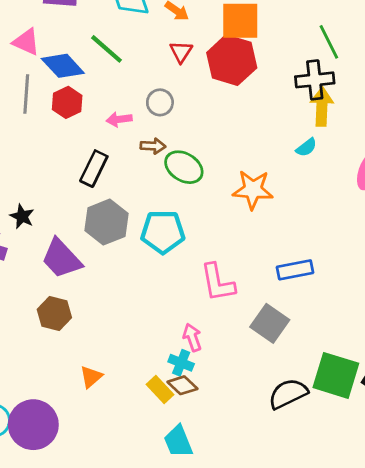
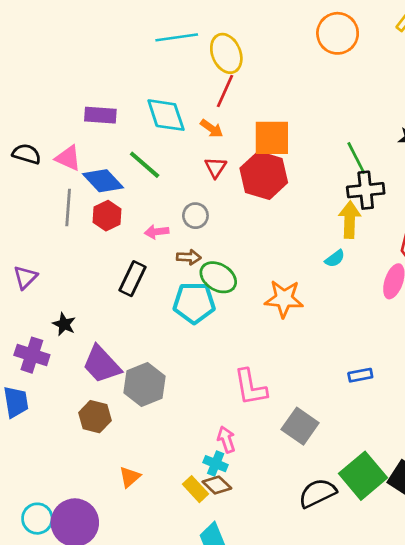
black cross: (315, 80) -> (366, 190), moved
gray hexagon: (106, 222) -> (145, 385), moved
cyan pentagon: (163, 232) -> (194, 303), moved
blue rectangle: (295, 270) -> (360, 375), moved, size x0.7
green square: (336, 375) -> (363, 476), turned 33

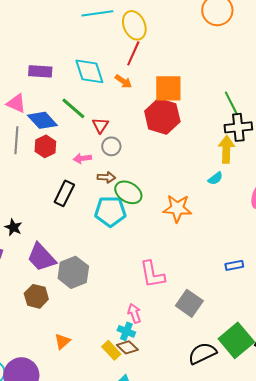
red triangle: (216, 167) -> (100, 125), moved

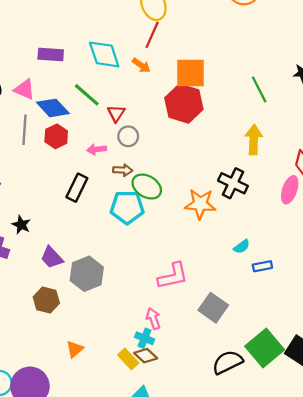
black cross: (238, 127) -> (233, 183), moved, turned 32
cyan semicircle: (215, 178) -> (242, 247), moved
purple trapezoid: (41, 257) -> (52, 257), size x0.7
pink L-shape: (152, 274) -> (173, 276), turned -92

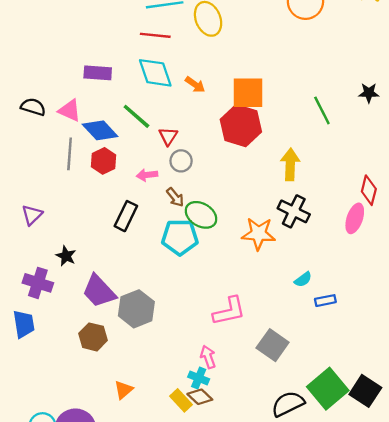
red line: (152, 35) -> (155, 35), moved, turned 72
yellow arrow: (254, 140) -> (290, 164), moved
brown arrow: (123, 170) -> (175, 197), turned 48
purple trapezoid: (52, 257) -> (99, 291), size x1.4

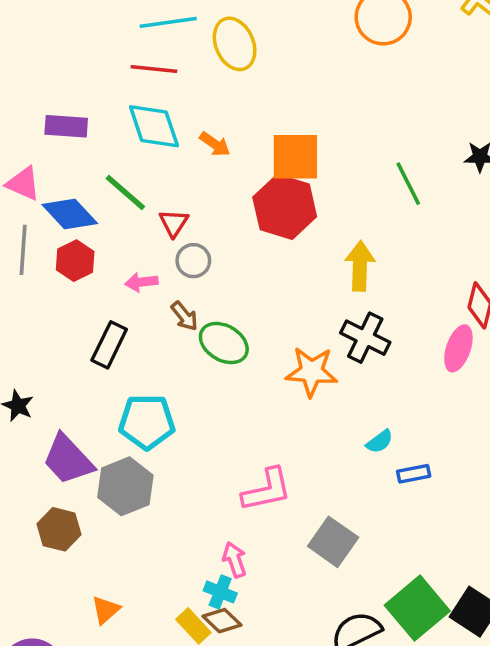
cyan pentagon: (180, 237) -> (147, 422), moved

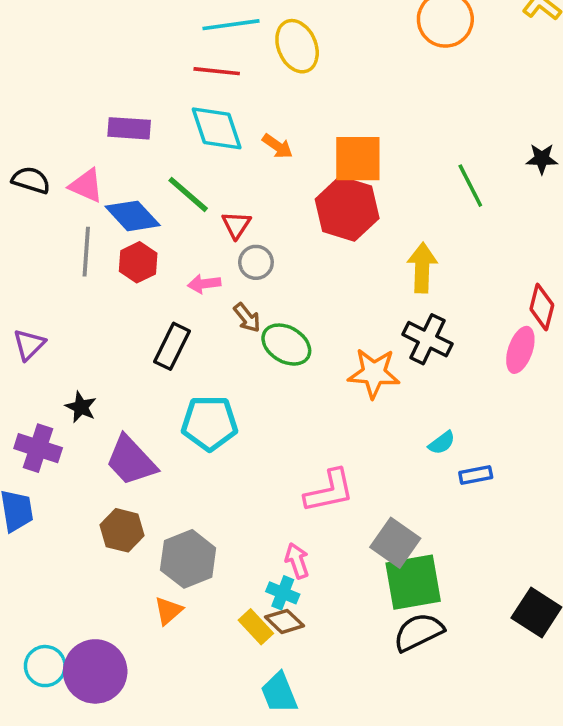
gray hexagon: (125, 486) -> (188, 559), moved
green square: (417, 608) -> (413, 582), moved, turned 30

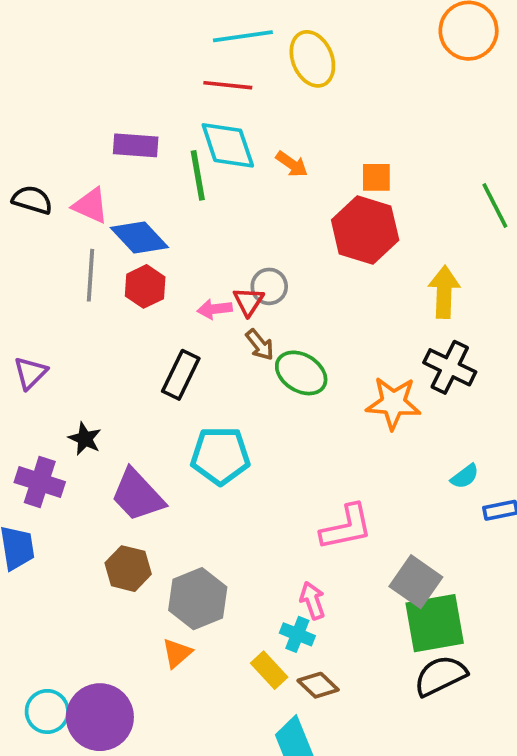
orange square: (358, 159) -> (376, 177), size x0.6
green line: (188, 194) -> (198, 175), moved, turned 39
red triangle: (236, 225) -> (248, 301), moved
brown diamond: (285, 621) -> (318, 685), moved

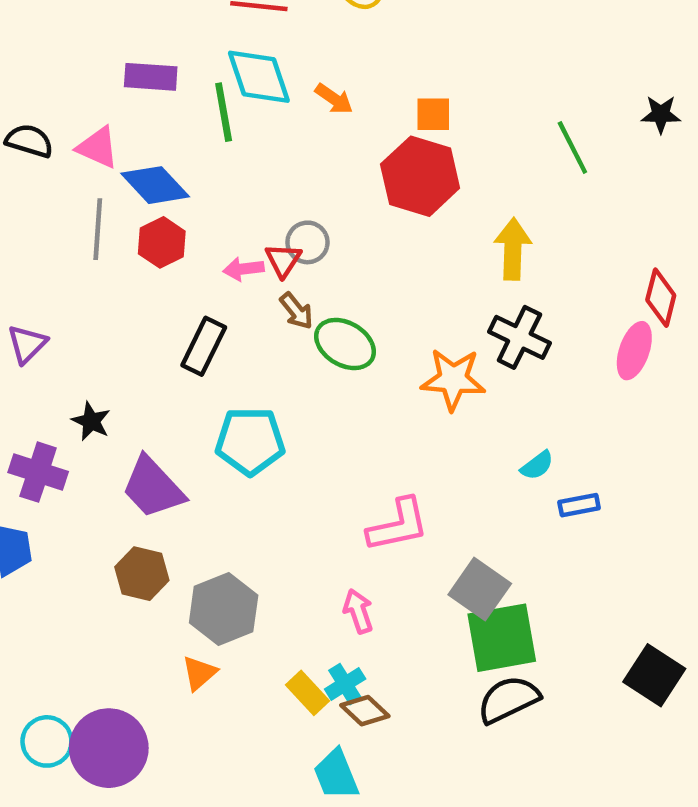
cyan cross: (297, 634) -> (345, 684), moved, turned 36

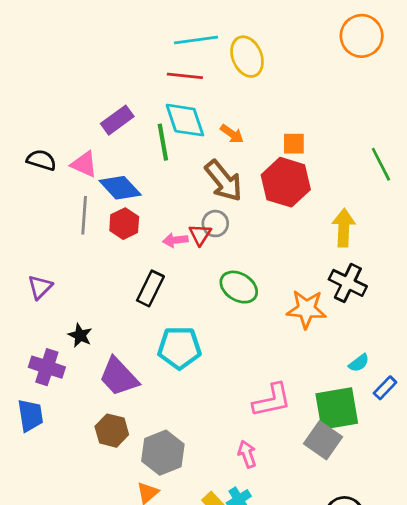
purple rectangle: (151, 77) -> (117, 120), turned -40
brown arrow: (296, 311) -> (224, 181), moved, size x1.8
blue rectangle: (579, 505) -> (385, 388), turned -35
green square: (502, 638) -> (337, 409), moved

